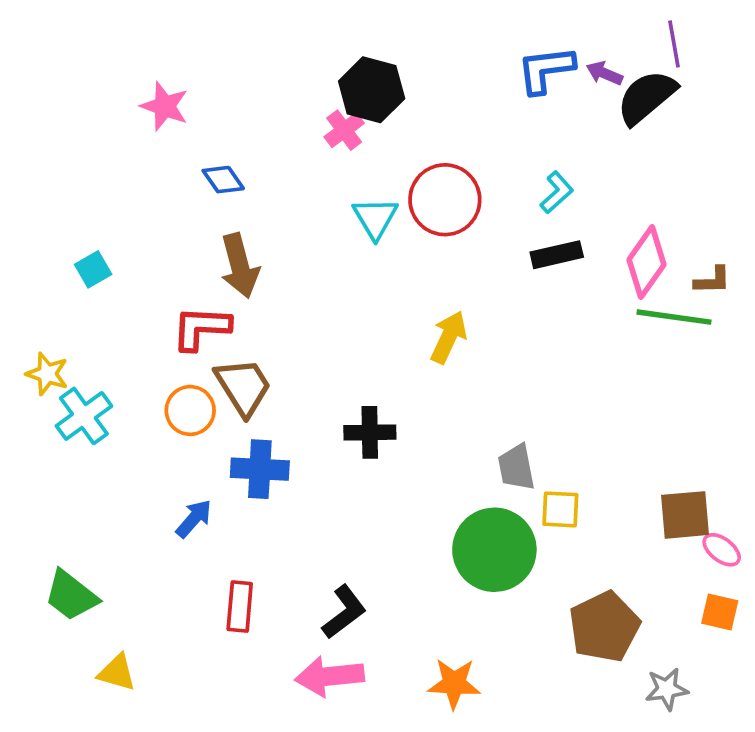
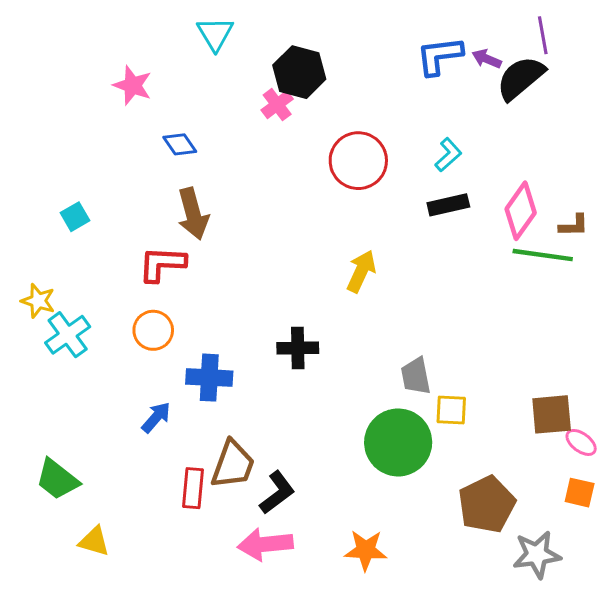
cyan triangle: (375, 218) -> (215, 34), moved
brown trapezoid: (243, 387) -> (233, 465), moved, turned 52
gray star: (667, 689) -> (537, 555), size x1.4

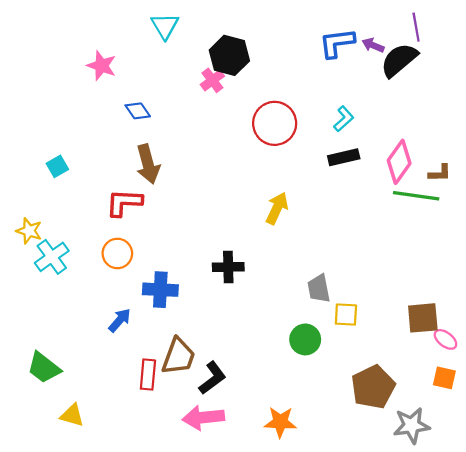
green circle: (398, 442) -> (305, 339), size x0.6

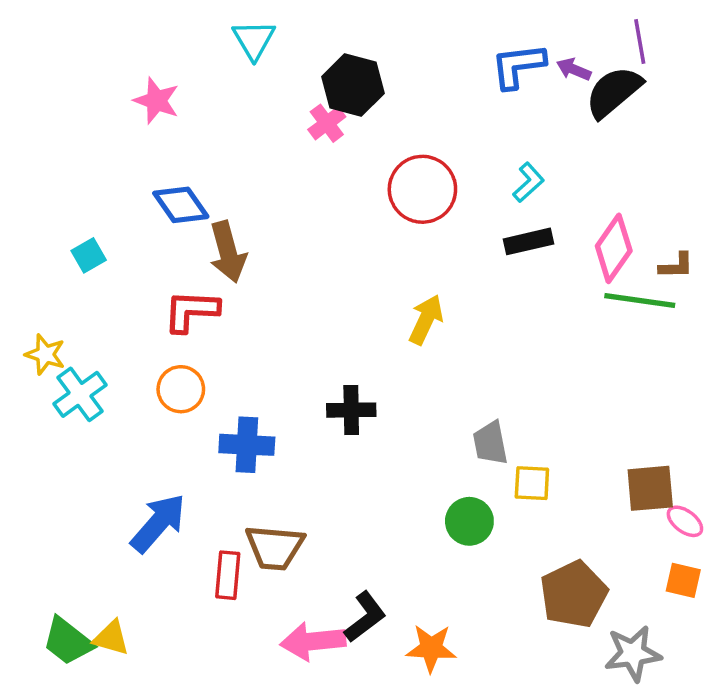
blue diamond: (138, 111) -> (181, 205), moved, size x1.4
blue arrow: (120, 320) -> (158, 523), moved, size x1.6
brown trapezoid: (178, 356) -> (275, 547), turned 75
green trapezoid: (44, 368) -> (68, 641), moved
black L-shape: (212, 378) -> (365, 617), moved

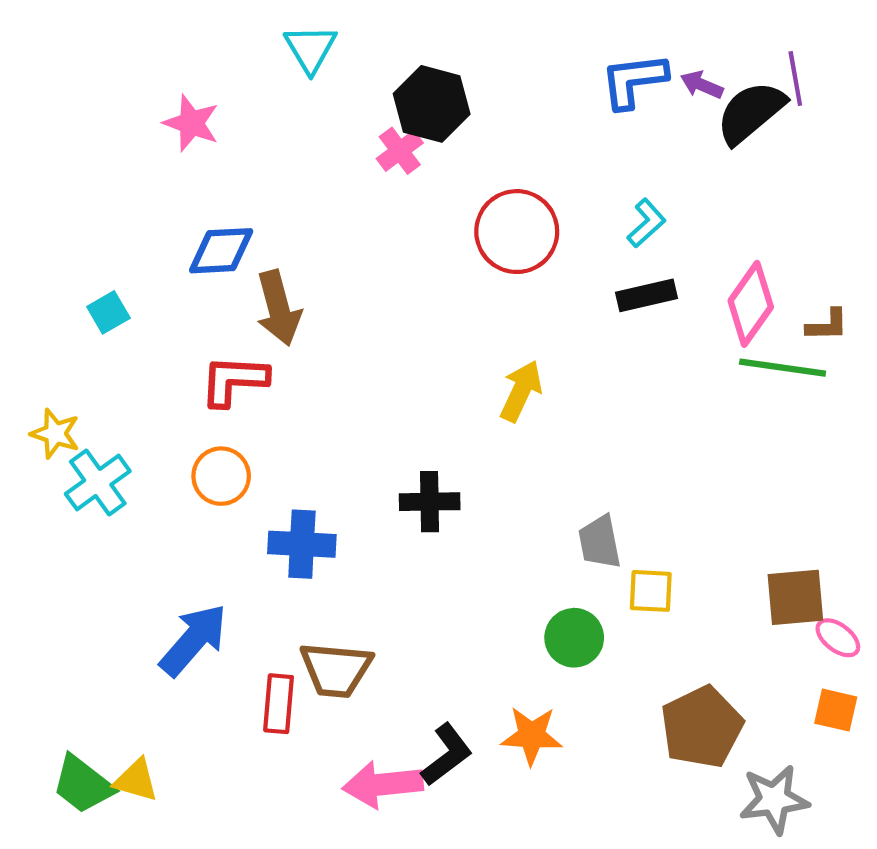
purple line: (640, 41) -> (795, 78), moved
blue diamond: (181, 205) -> (221, 251), turned -58
orange star: (431, 648) -> (532, 736), moved

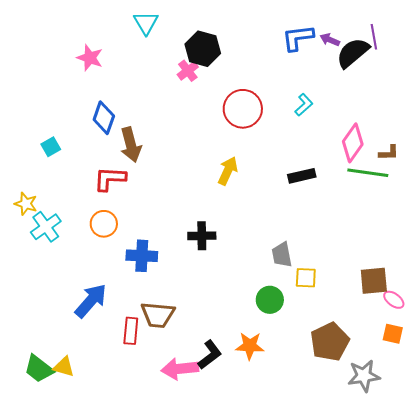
blue diamond: (221, 251) -> (104, 118), turned -68
black rectangle: (646, 295) -> (302, 176), moved
yellow arrow: (521, 391) -> (228, 171), moved

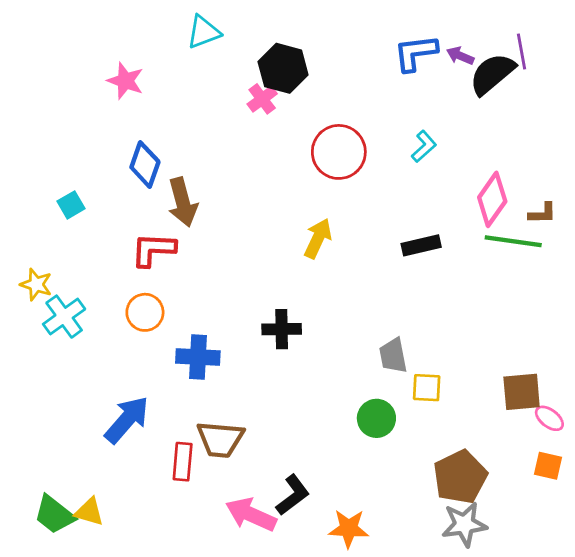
cyan triangle: (146, 23) -> (204, 32), turned 40
orange star: (250, 346) -> (349, 529), moved
pink arrow: (180, 369) -> (251, 515), turned 30
gray star: (364, 376) -> (464, 524), moved

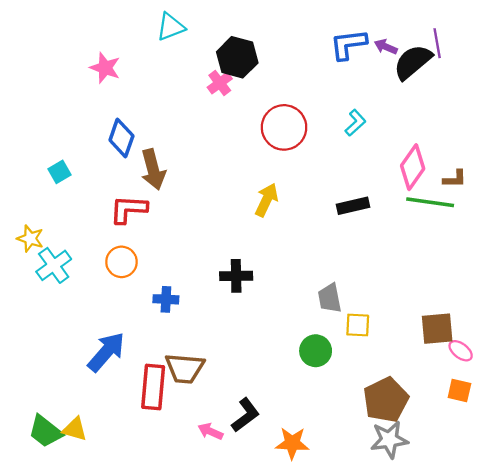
blue cross: (198, 357) -> (166, 299), size x0.7
red rectangle: (183, 462) -> (153, 387), size x1.4
pink arrow: (251, 515) -> (210, 431), size x0.6

